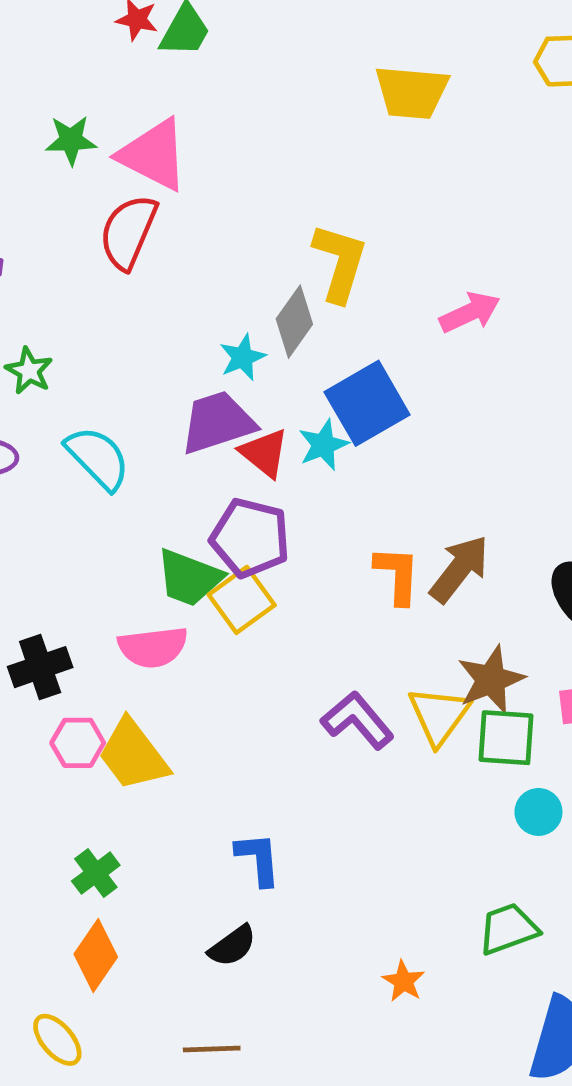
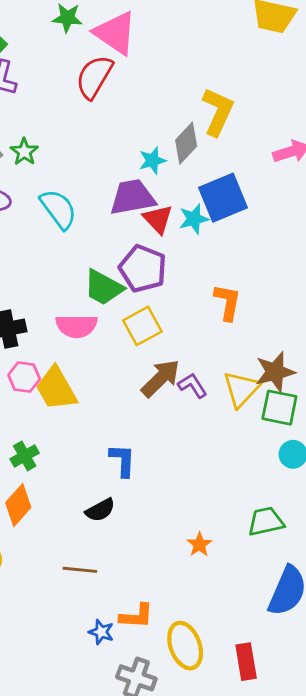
brown arrow: (459, 569) -> (161, 378), moved
yellow square: (242, 600) -> (142, 326), moved
purple L-shape: (357, 720) -> (192, 385), size x0.7

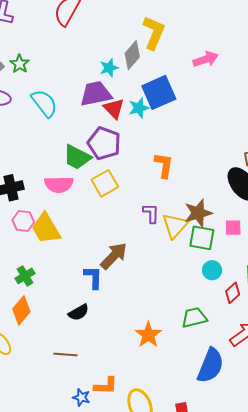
brown arrow: (161, 378) -> (114, 256), moved
purple L-shape: (192, 385) -> (151, 213), moved, turned 35
orange star: (199, 544) -> (148, 335), size x1.5

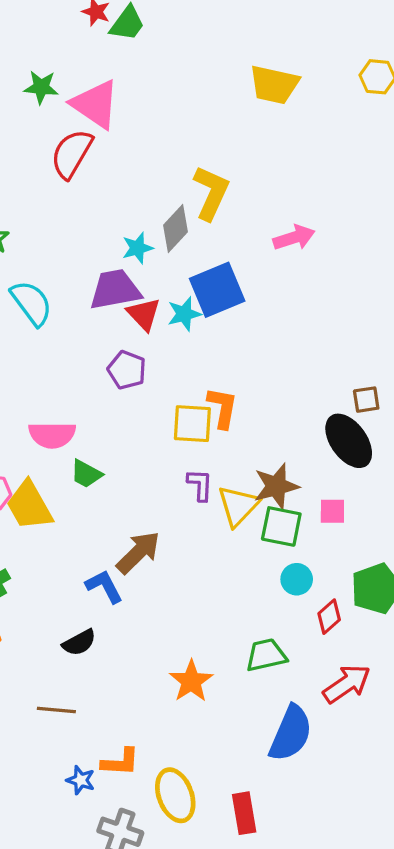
purple pentagon: (104, 143) -> (127, 370), size x0.7
green trapezoid: (77, 157) -> (86, 474), moved, size x0.7
yellow square: (105, 183) -> (192, 424), moved, turned 32
blue L-shape: (93, 277) -> (104, 586), turned -30

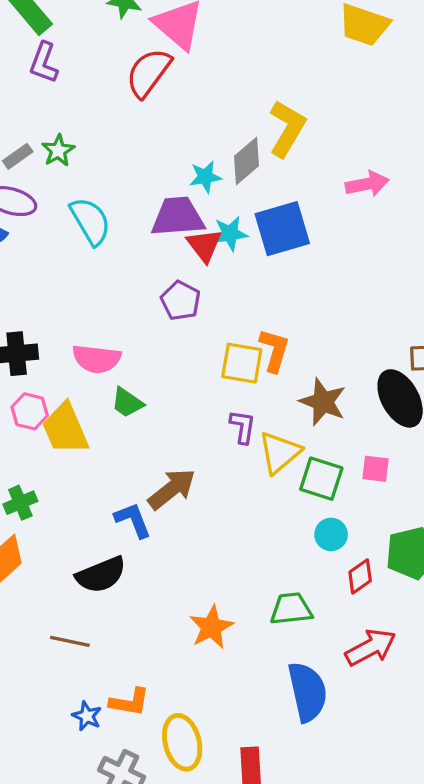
cyan star: (184, 314) -> (230, 234), moved
brown star: (276, 486) -> (323, 402), moved, turned 30
black semicircle: (79, 643) -> (101, 575), size x1.4
blue semicircle: (291, 733) -> (307, 692), turned -42

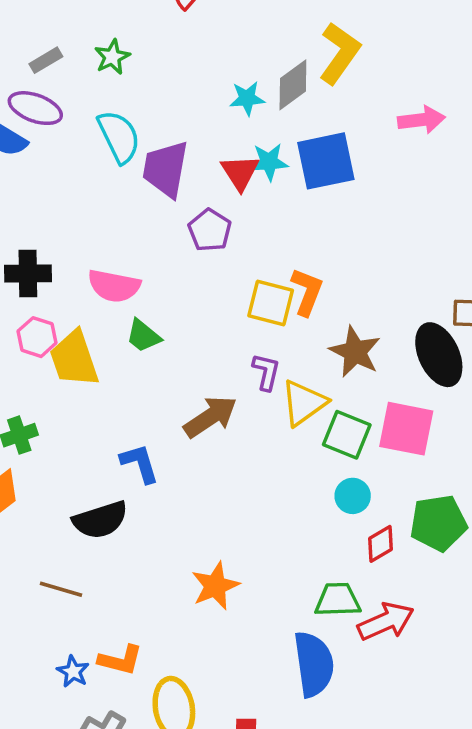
green star: (58, 151) -> (112, 57), moved
purple trapezoid: (178, 217) -> (166, 169), moved, turned -80
pink square: (375, 469) -> (406, 429), size x1.8
brown arrow: (172, 489) -> (210, 417), moved
green trapezoid: (291, 609) -> (338, 600), moved

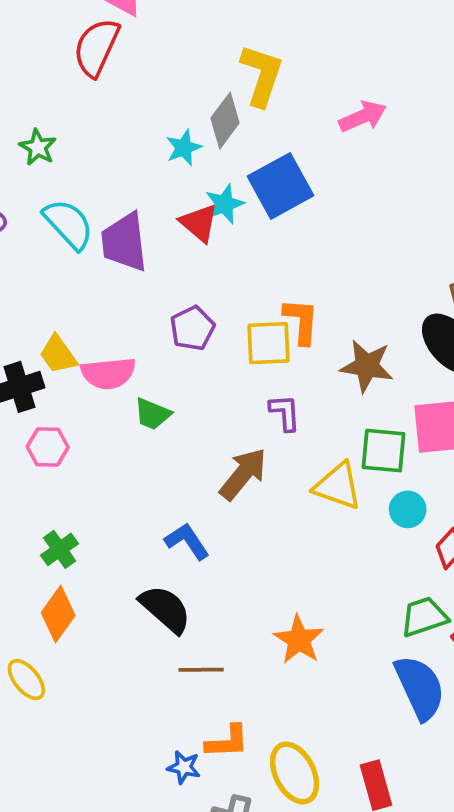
purple pentagon: (210, 230) -> (192, 328), moved, turned 30
yellow trapezoid: (74, 359) -> (58, 354), moved, size x0.7
yellow triangle: (304, 403) -> (338, 486), moved, turned -48
black semicircle: (100, 520) -> (165, 609), turned -104
brown line: (61, 589) -> (201, 670), moved

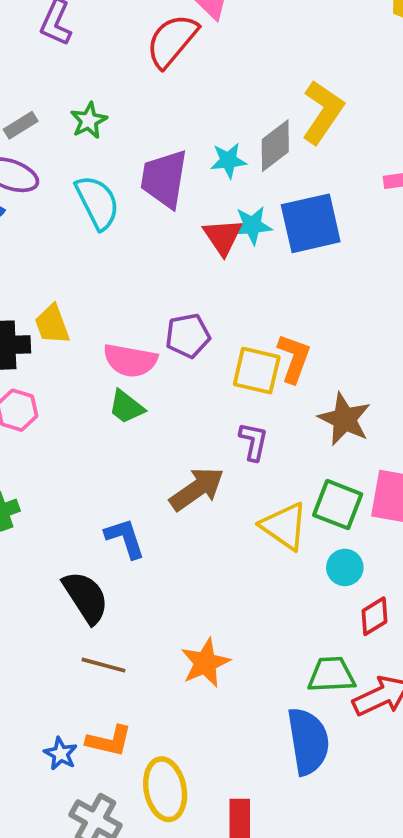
purple trapezoid: (124, 242) -> (164, 179), moved
pink semicircle: (108, 373) -> (130, 360), moved

